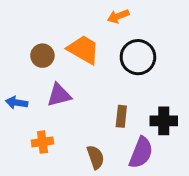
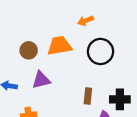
orange trapezoid: (83, 50) -> (59, 46), turned -40

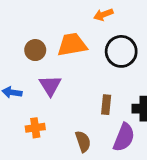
purple triangle: (41, 80) -> (50, 86), turned -48

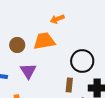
orange arrow: (103, 15) -> (57, 19), moved
black circle: (121, 51) -> (82, 61), moved

